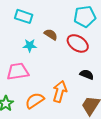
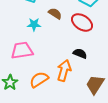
black semicircle: (87, 74) -> (80, 53), moved

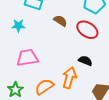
cyan star: (34, 24) -> (18, 26), moved

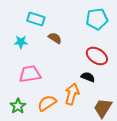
brown semicircle: (60, 21) -> (55, 38), moved
red ellipse: (87, 30) -> (97, 56), moved

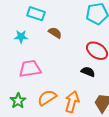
orange arrow: (72, 94) -> (72, 102), moved

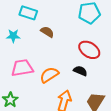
orange semicircle: (47, 98) -> (49, 75), moved

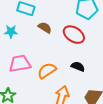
red ellipse: (89, 50) -> (74, 35), moved

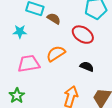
brown semicircle: (45, 28) -> (54, 19), moved
orange semicircle: (47, 71) -> (56, 54), moved

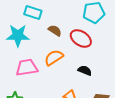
brown semicircle: (54, 19) -> (55, 30), moved
cyan star: (20, 32) -> (18, 36), size x1.6

